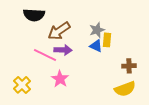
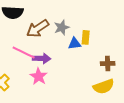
gray star: (97, 30) -> (62, 27), moved
blue triangle: (96, 46) -> (75, 43), turned -32
purple arrow: (63, 50) -> (42, 58), moved

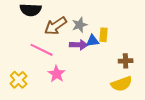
purple arrow: (42, 58) -> (79, 45), moved

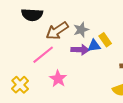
yellow rectangle: (104, 35) -> (105, 40), turned -40
pink line: (42, 50) -> (43, 55), turned -65

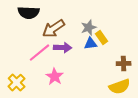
gray star: (81, 30) -> (89, 28), moved
purple arrow: (80, 50) -> (63, 48), moved

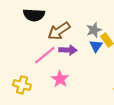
blue triangle: (91, 44) -> (96, 46), turned -48
yellow cross: (17, 83) -> (22, 85), turned -30

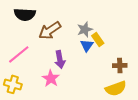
purple arrow: (68, 50) -> (60, 59), moved, turned 78
pink line: (45, 55) -> (19, 54), moved

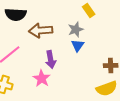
brown arrow: (50, 30) -> (41, 30), turned 30
yellow rectangle: (98, 39) -> (89, 10), moved

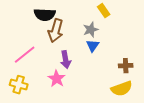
black semicircle: (16, 14) -> (45, 15), moved
brown arrow: (41, 30) -> (56, 31), turned -70

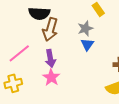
purple arrow: (66, 60) -> (50, 58), moved
yellow cross: (19, 85) -> (13, 83), turned -30

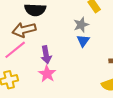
brown arrow: (50, 29) -> (24, 30), moved, turned 60

